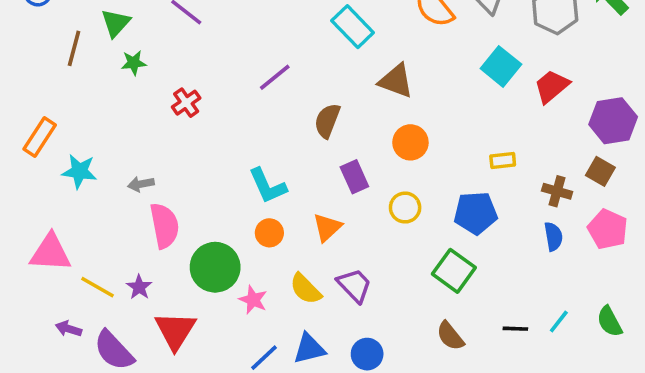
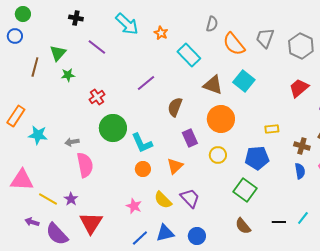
cyan square: (501, 66) -> (244, 81), moved
orange circle: (410, 142) -> (221, 119), size x1.4
green circle: (215, 267) -> (113, 128), moved

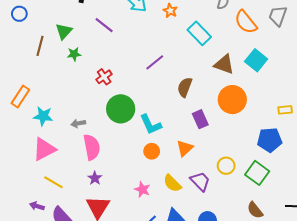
yellow circle: (218, 155) -> (226, 166), moved
pink triangle: (22, 180) -> (44, 149), moved, turned -30
purple star: (71, 199) -> (95, 178), moved

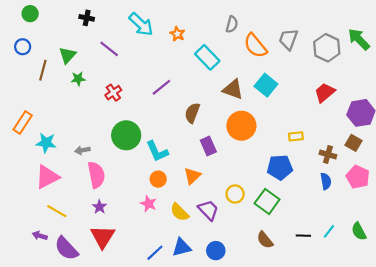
blue circle: (19, 14) -> (23, 47), moved
red cross: (104, 77) -> (113, 93), moved
pink star: (142, 190) -> (149, 204), moved

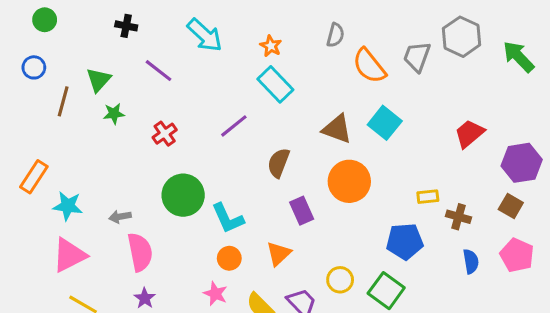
orange star: (177, 34) -> (271, 46), moved
gray hexagon: (327, 48) -> (462, 37), moved
cyan rectangle: (207, 57) -> (275, 84), moved
brown cross: (328, 155) -> (459, 217), moved

